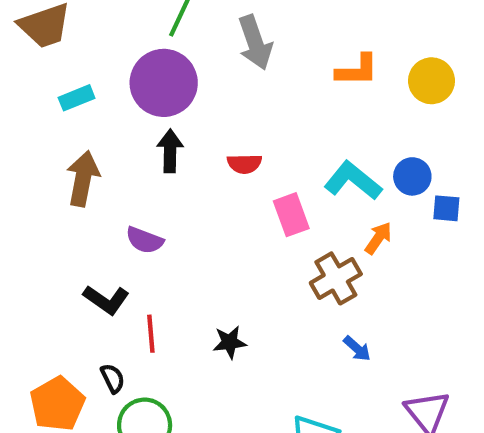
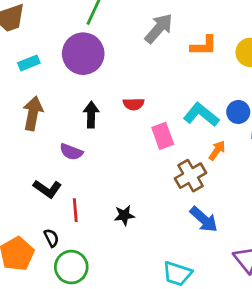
gray arrow: (255, 43) -> (159, 28), moved, turned -120
black arrow: (170, 151) -> (91, 115), moved
blue arrow: (357, 349) -> (204, 219), size x1.6

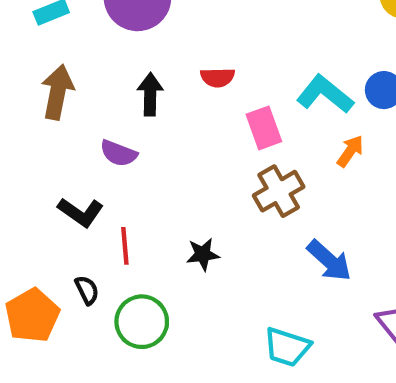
brown cross: (191, 176) -> (279, 191), moved
green circle: (71, 267) -> (142, 322), moved

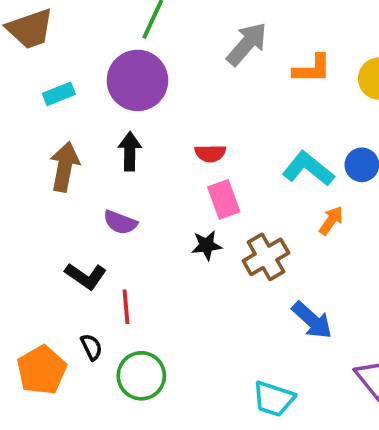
black arrow: (150, 94) -> (130, 151), moved
pink rectangle: (264, 128) -> (224, 199), moved
black star: (203, 254) -> (207, 245), moved

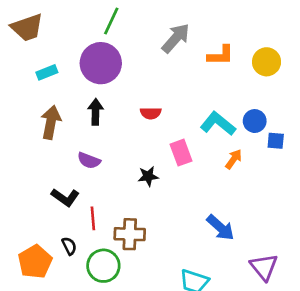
pink rectangle: (224, 199) -> (181, 153), moved
brown cross: (266, 257) -> (130, 234), moved, turned 32

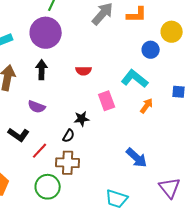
orange L-shape: (220, 55) -> (137, 15), moved
blue circle: (255, 121) -> (151, 50), moved
red line: (93, 218) -> (40, 151), turned 48
black semicircle: (69, 246) -> (69, 136), moved, turned 56

